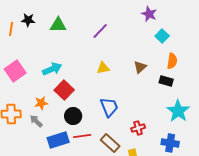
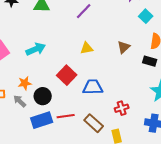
red square: (64, 90) -> (67, 75), moved
blue trapezoid: (109, 107) -> (93, 87), turned -70
black circle: (73, 116) -> (43, 96), moved

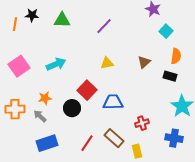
black circle: (43, 96) -> (72, 108), moved
red line: (66, 116) -> (87, 143), moved, turned -48
blue rectangle: (42, 120) -> (47, 143), moved

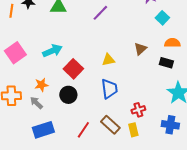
orange semicircle: (176, 56) -> (172, 43), turned -98
yellow triangle: (107, 63) -> (108, 60), moved
red square: (87, 90) -> (73, 69), moved
blue trapezoid: (113, 102) -> (109, 89), turned 85
yellow rectangle: (137, 151) -> (133, 130), moved

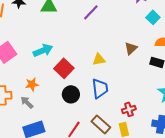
black circle: (68, 95) -> (71, 94), moved

